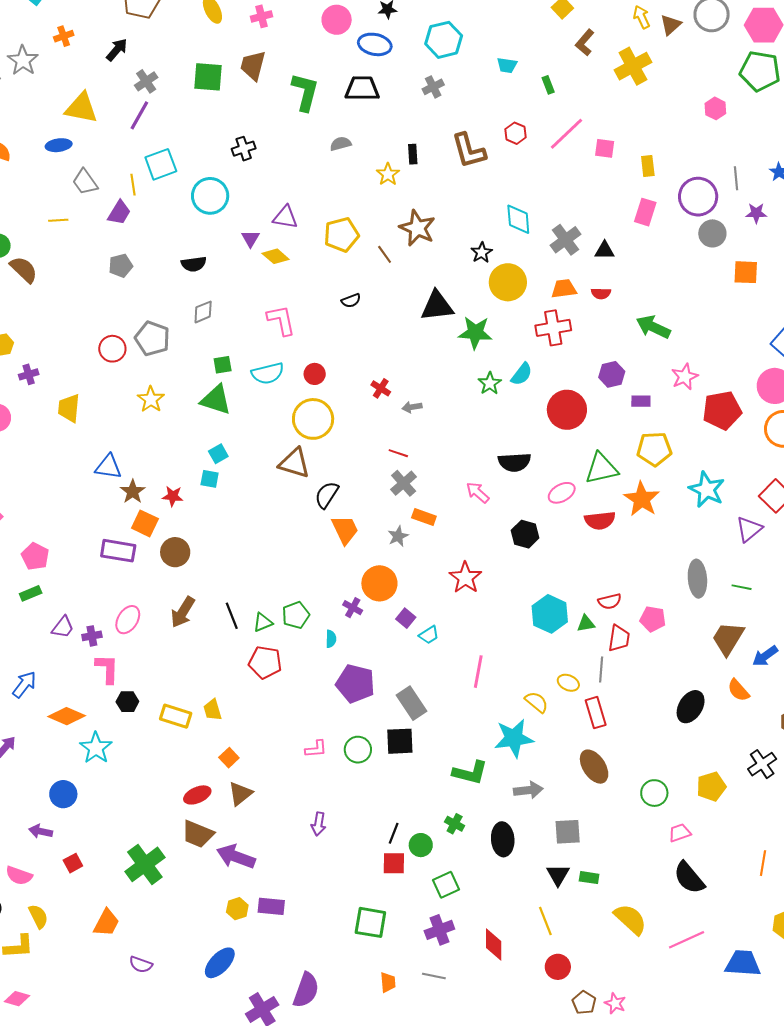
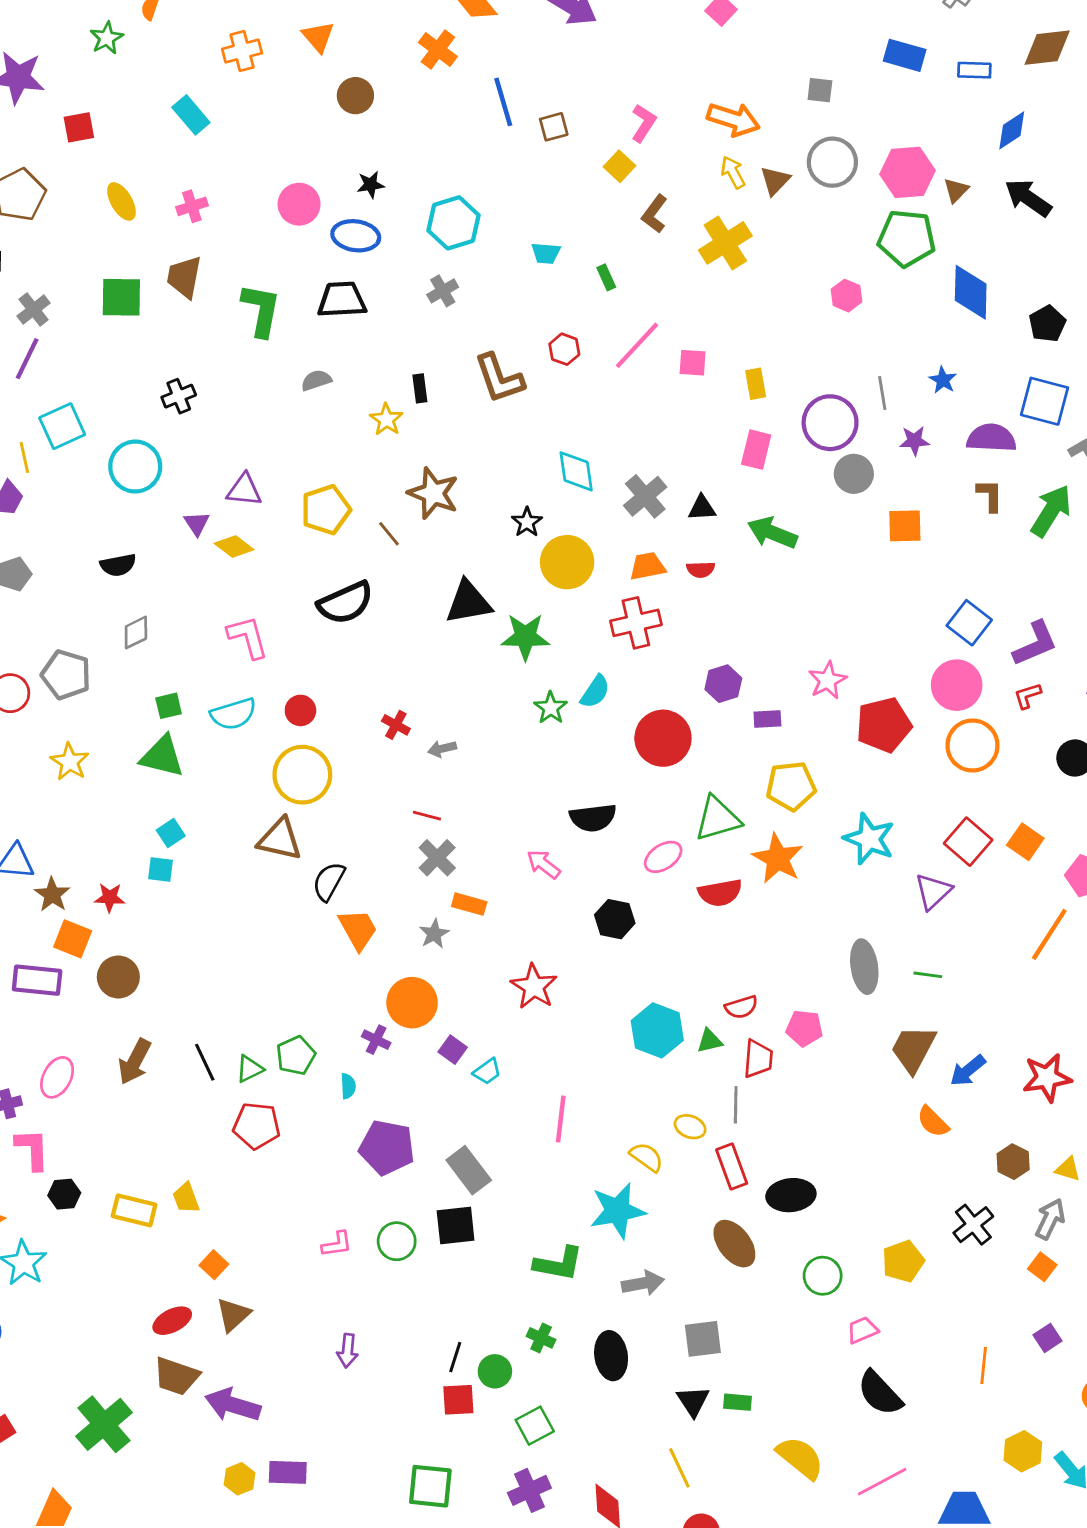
black semicircle: (351, 301) -> (345, 603), size x2.0
green arrow: (653, 327) -> (772, 533), moved
black ellipse: (691, 707) -> (791, 1195), moved, turned 56

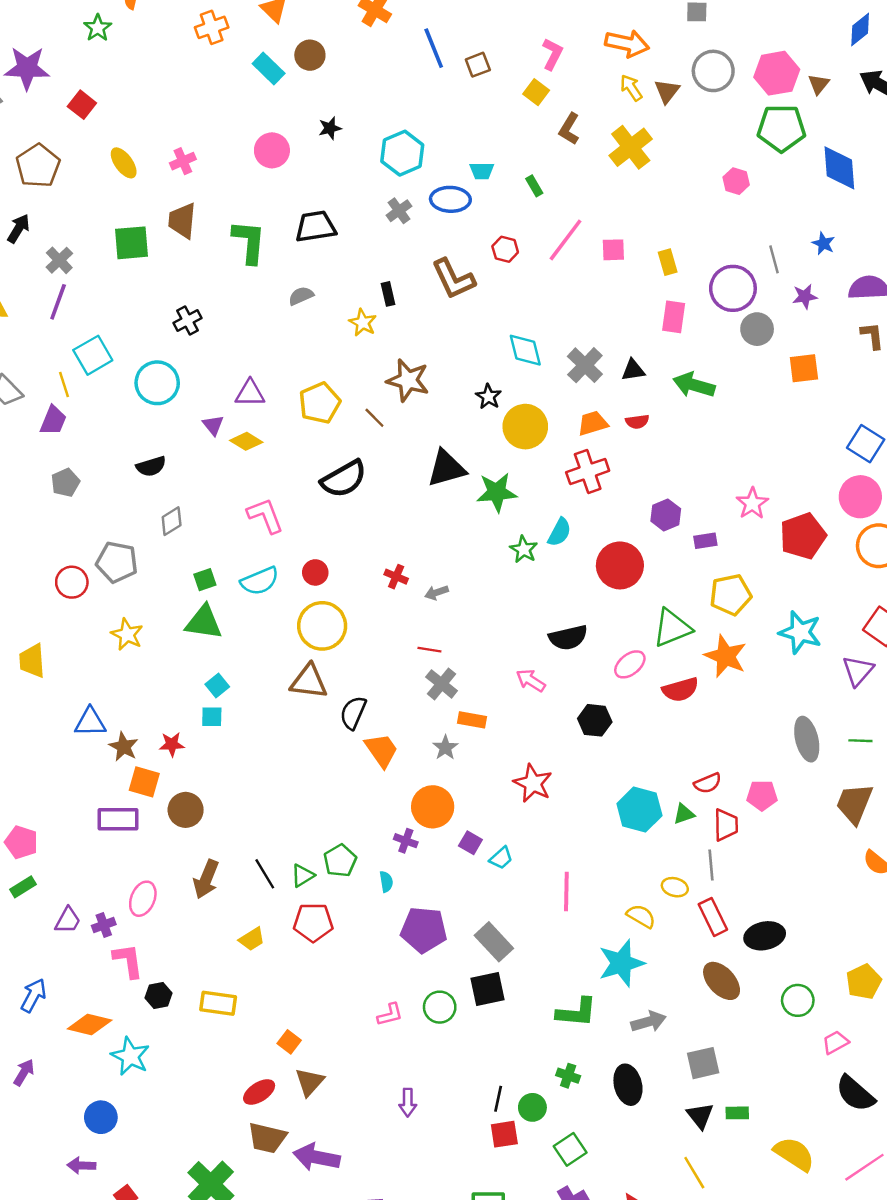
cyan rectangle: (191, 115) -> (269, 68), moved
red square: (79, 127) -> (82, 105), turned -36
blue ellipse: (356, 236) -> (450, 199), moved
yellow trapezoid: (186, 1198) -> (252, 939), moved, turned -96

